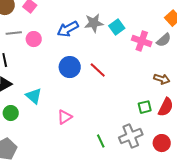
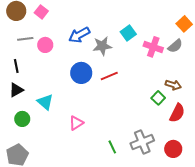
gray star: (94, 23) -> (102, 46), moved
red line: (98, 70) -> (109, 76), turned -66
green square: (145, 107) -> (158, 98), moved, turned -32

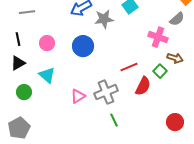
pink circle: (45, 45) -> (47, 43), moved
pink cross: (153, 47) -> (158, 37), moved
red line: (109, 76) -> (129, 67), moved
red semicircle: (177, 113) -> (143, 86), moved
gray cross: (142, 142) -> (106, 92), moved

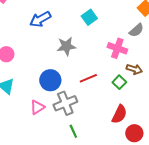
gray star: (104, 19) -> (66, 46), moved
blue circle: (83, 46) -> (50, 80), moved
red semicircle: (143, 86) -> (119, 114), moved

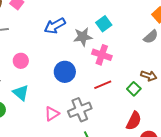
gray star: (66, 46) -> (83, 37), moved
pink cross: (117, 48) -> (102, 55), moved
blue circle: (50, 80) -> (65, 72), moved

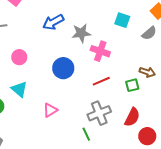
cyan square: (104, 24) -> (122, 20), moved, turned -35
green square: (134, 89) -> (132, 85), turned 32
gray cross: (80, 110) -> (99, 113), moved

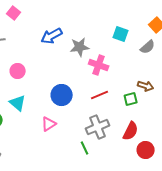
blue circle: (63, 68) -> (62, 95), moved

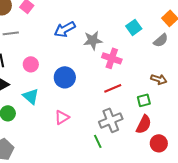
cyan square: (121, 34) -> (134, 27), turned 35
blue circle: (62, 95) -> (65, 77), moved
green square: (131, 99) -> (144, 100), moved

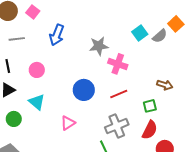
blue arrow: (65, 29) -> (57, 35), moved, turned -40
gray semicircle: (161, 40) -> (160, 36), moved
blue circle: (65, 77) -> (84, 90), moved

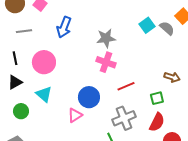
gray semicircle: (160, 36) -> (167, 28), turned -98
pink cross: (118, 64) -> (106, 62), moved
pink circle: (37, 70) -> (44, 62), size x1.5
blue circle: (84, 90) -> (89, 97), moved

